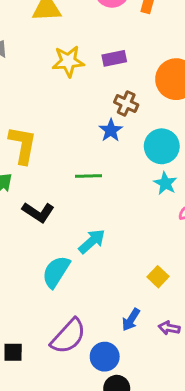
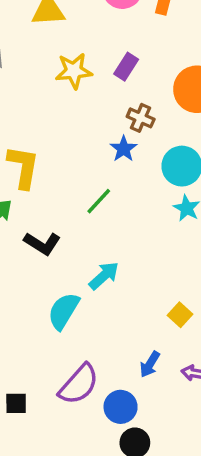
purple rectangle: (114, 58) -> (126, 67), turned -45
green line: (88, 176) -> (99, 201), turned -45

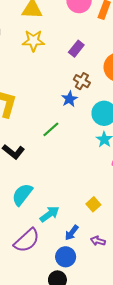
yellow star: (74, 71) -> (33, 41), moved
cyan arrow: (104, 276) -> (50, 214), moved
blue circle: (121, 407) -> (66, 257), moved

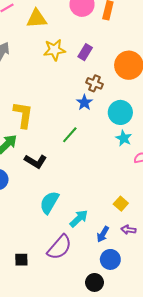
yellow star: (33, 41) -> (54, 50), moved
purple arrow: (98, 241) -> (128, 230), moved
blue circle: (66, 257) -> (110, 259), moved

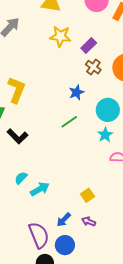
brown cross: (94, 83) -> (93, 67), moved
green line: (70, 135) -> (69, 122), moved
cyan semicircle: (49, 202) -> (21, 178), size x0.6
cyan arrow: (79, 219) -> (40, 189), moved
purple semicircle: (59, 247) -> (39, 235), moved, turned -76

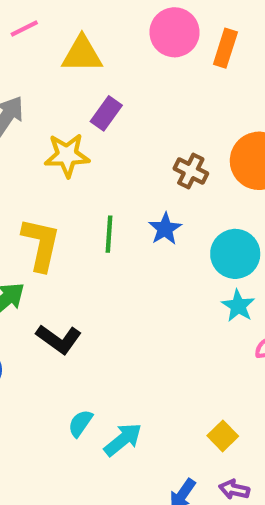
yellow star: (60, 36) -> (67, 155), moved
purple rectangle: (89, 45) -> (106, 113), moved
green line: (69, 122) -> (109, 234), moved, turned -42

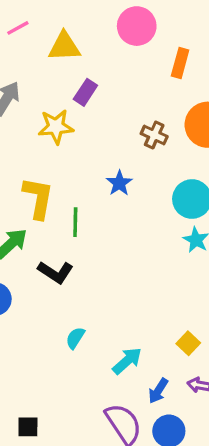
orange rectangle: (225, 48) -> (180, 63), moved
blue star: (165, 229) -> (119, 183), moved
green line: (109, 234) -> (75, 222), moved
cyan arrow: (123, 440) -> (127, 361), moved

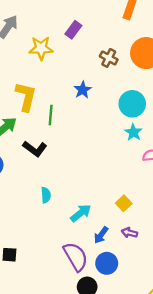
purple rectangle: (85, 92) -> (73, 30), moved
cyan semicircle: (75, 338) -> (46, 195), turned 140

